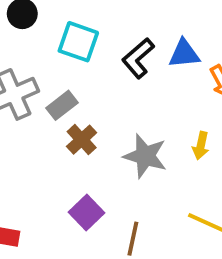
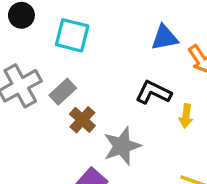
black L-shape: (138, 58) -> (153, 92), moved, turned 72
gray star: (145, 156) -> (122, 146), moved, turned -30

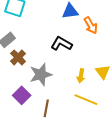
yellow arrow: (186, 116) -> (81, 76), moved

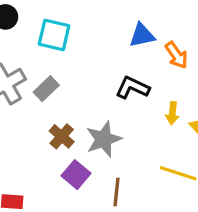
brown cross: (18, 57) -> (62, 136), moved
yellow arrow: (81, 76) -> (172, 113), moved

